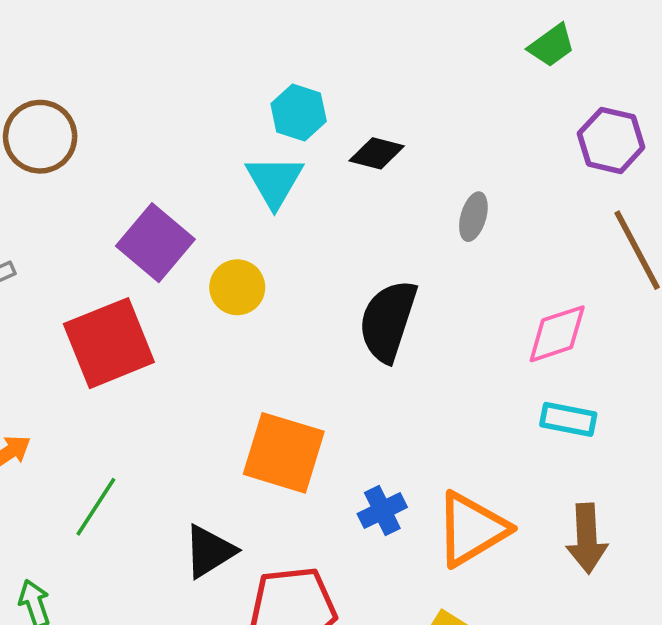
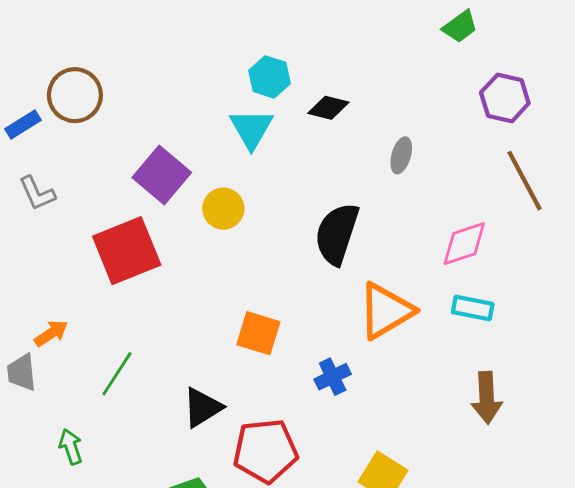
orange square: (284, 453) -> (258, 333), size x0.7
orange triangle: (472, 529) -> (386, 311), moved

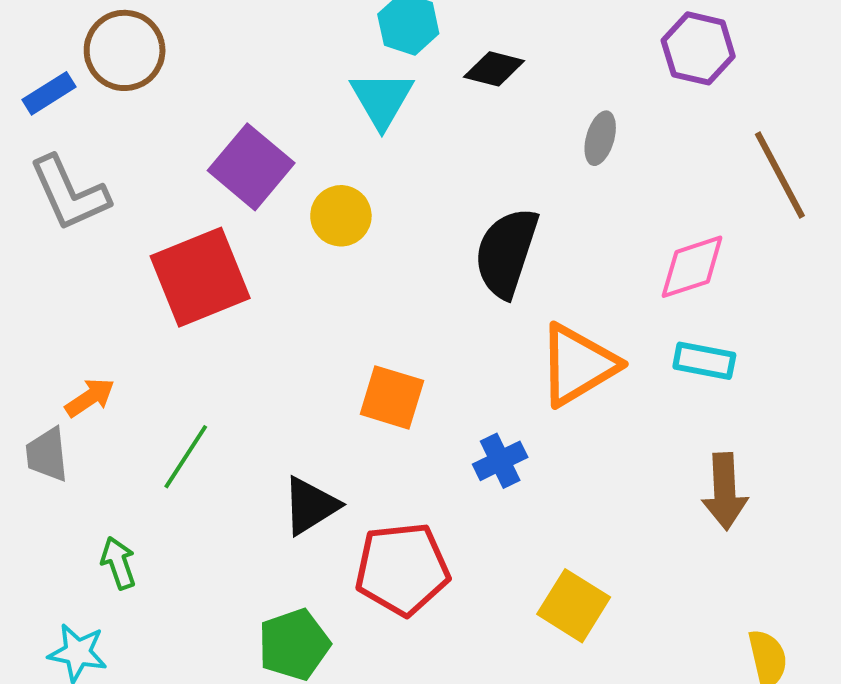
purple hexagon: (505, 98) -> (698, 48), moved
gray L-shape: (37, 193) -> (69, 193), size x1.5

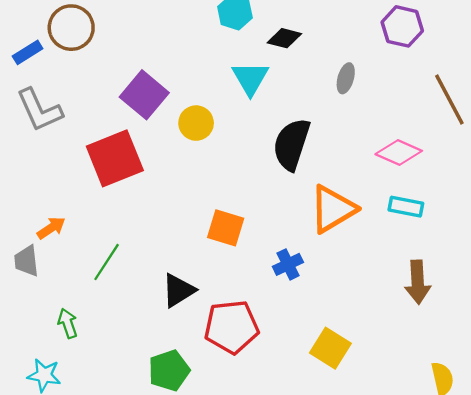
cyan triangle: (382, 99) -> (250, 78), moved
pink diamond: (692, 267) -> (399, 152), turned 42

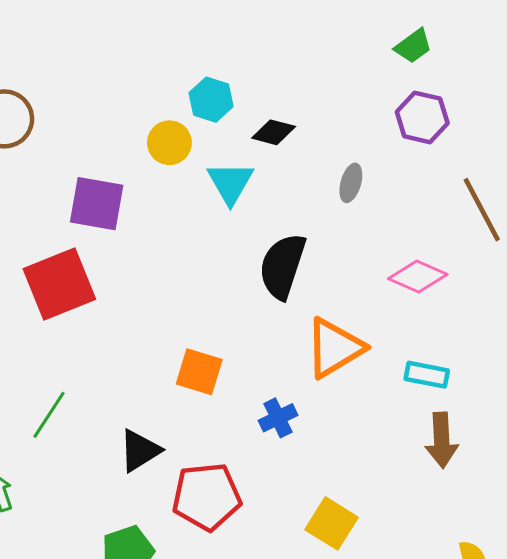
purple square: (144, 95) -> (97, 204), turned -30
yellow circle: (196, 123) -> (169, 143), moved
cyan rectangle: (406, 207) -> (427, 375), moved

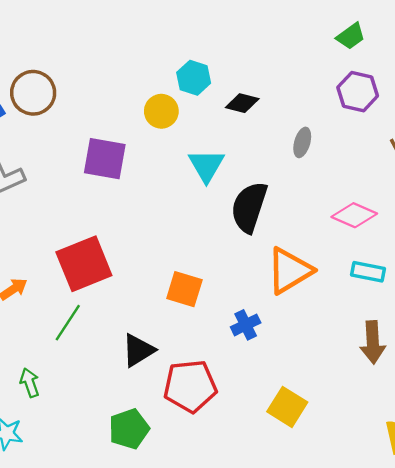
cyan triangle: (230, 183) -> (206, 166), moved
red square: (59, 284) -> (84, 264), moved
cyan rectangle: (427, 375) -> (368, 272), moved

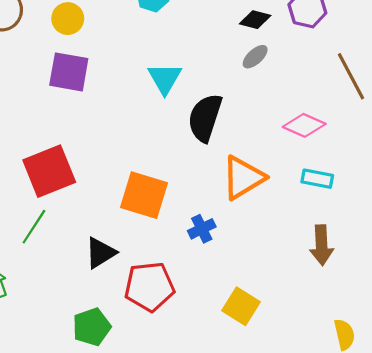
black diamond: (242, 103) -> (255, 20), moved
yellow circle: (161, 111) -> (68, 19), moved
gray ellipse: (302, 142) -> (255, 57), turned 32
orange square: (184, 289) -> (144, 195), size x1.4

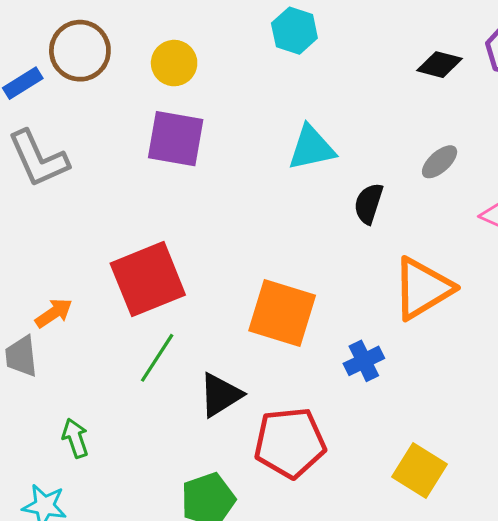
gray ellipse: (255, 57) -> (440, 162), moved
cyan triangle: (165, 78) -> (311, 148), turned 48
black semicircle: (205, 118) -> (369, 203), size x0.6
green line: (34, 227) -> (157, 358), moved

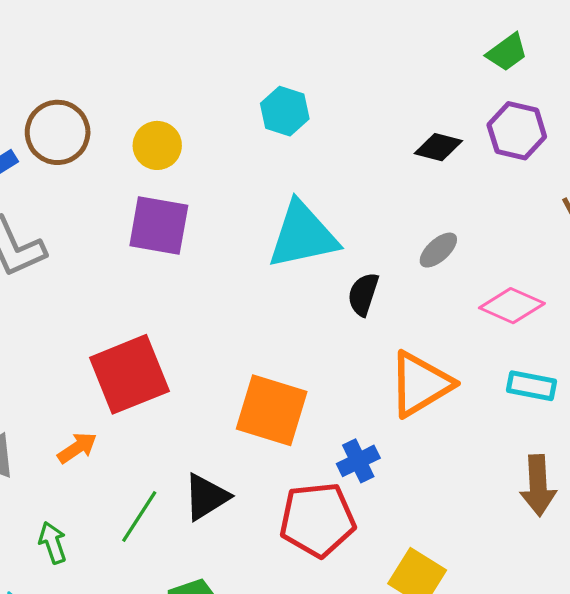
cyan triangle: (311, 148) -> (303, 235), size x1.4
orange arrow: (54, 313) -> (77, 448), moved
green line: (157, 358) -> (139, 516), moved
red pentagon: (290, 443) -> (317, 520), moved

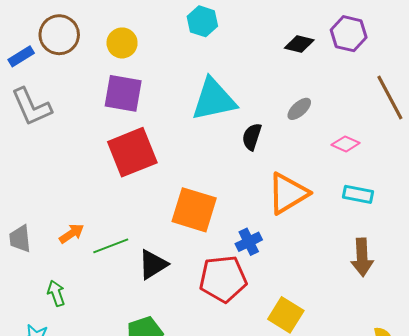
pink diamond: (512, 306) -> (346, 144), size x0.7
red square: (129, 374) -> (132, 152), moved
green line: (139, 516) -> (111, 246), moved, turned 36

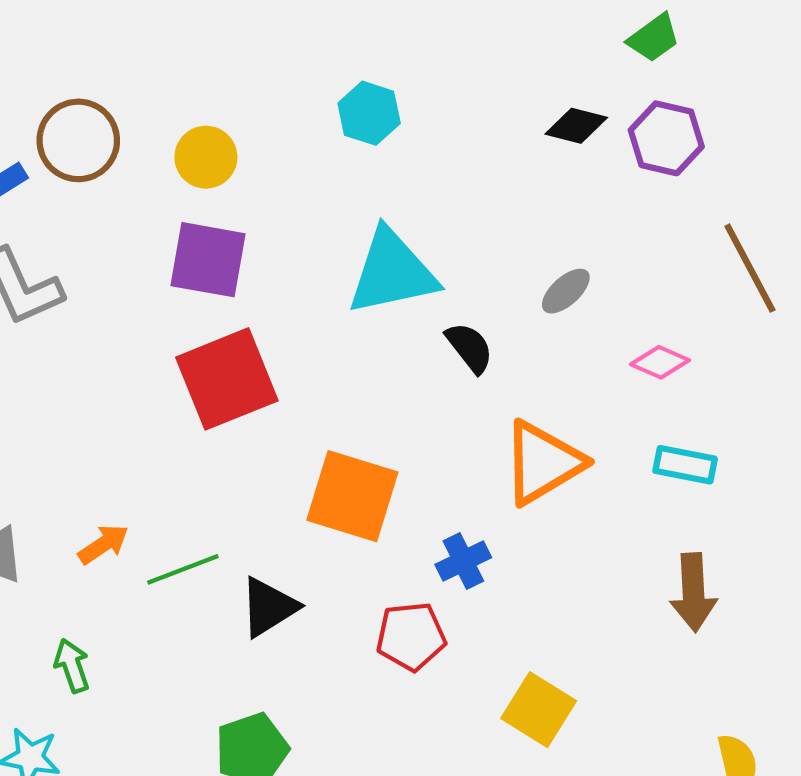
black diamond: (299, 44) -> (576, 126), moved
black semicircle: (252, 137) -> (470, 348), turned 124
red pentagon: (223, 279) -> (411, 636), size x0.7

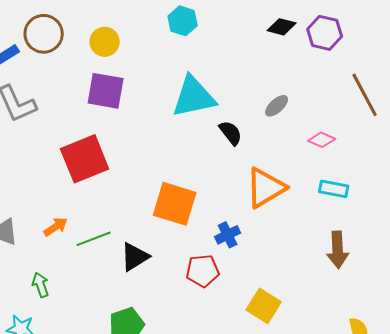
red square: (227, 379) -> (85, 159), moved

